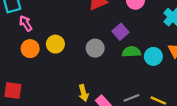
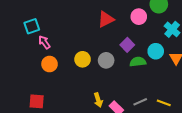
yellow circle: (55, 44) -> (83, 59), moved
cyan circle: (153, 56) -> (156, 51), moved

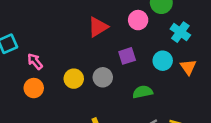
pink arrow: (44, 42) -> (35, 61), moved
purple square: (127, 45) -> (127, 56), turned 32
green semicircle: (138, 62) -> (143, 92), moved

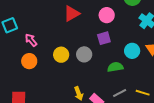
pink circle: (138, 20) -> (107, 15), moved
red triangle: (98, 27) -> (72, 14), moved
cyan circle: (163, 61) -> (132, 51), moved

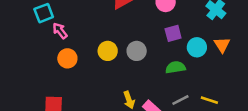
purple square: (104, 38) -> (173, 33), moved
pink arrow: (31, 40) -> (60, 31), moved

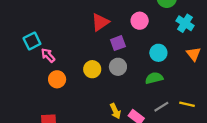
purple square: (173, 33) -> (118, 43), moved
cyan circle: (197, 47) -> (158, 53), moved

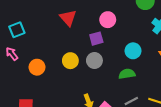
pink circle: (140, 21) -> (108, 20), moved
red triangle: (100, 22) -> (68, 18), moved, turned -42
pink arrow: (48, 55) -> (12, 54), moved

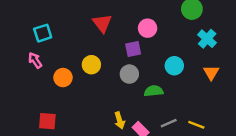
yellow circle: (70, 61) -> (91, 65), moved
green semicircle: (127, 74) -> (154, 91), moved

